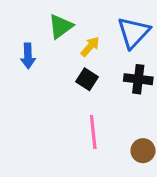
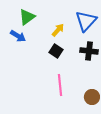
green triangle: (61, 26) -> (27, 17), moved
blue arrow: (28, 56) -> (18, 36), turned -56

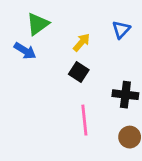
blue triangle: (86, 21) -> (121, 30), size x0.6
black cross: (89, 51) -> (125, 95), moved

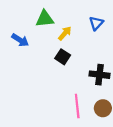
green triangle: (38, 24) -> (45, 19), moved, turned 30
pink line: (84, 120) -> (77, 106), moved

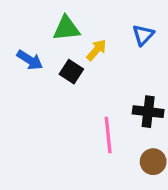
black square: (63, 57) -> (71, 72), moved
pink line: (77, 106) -> (108, 135), moved

